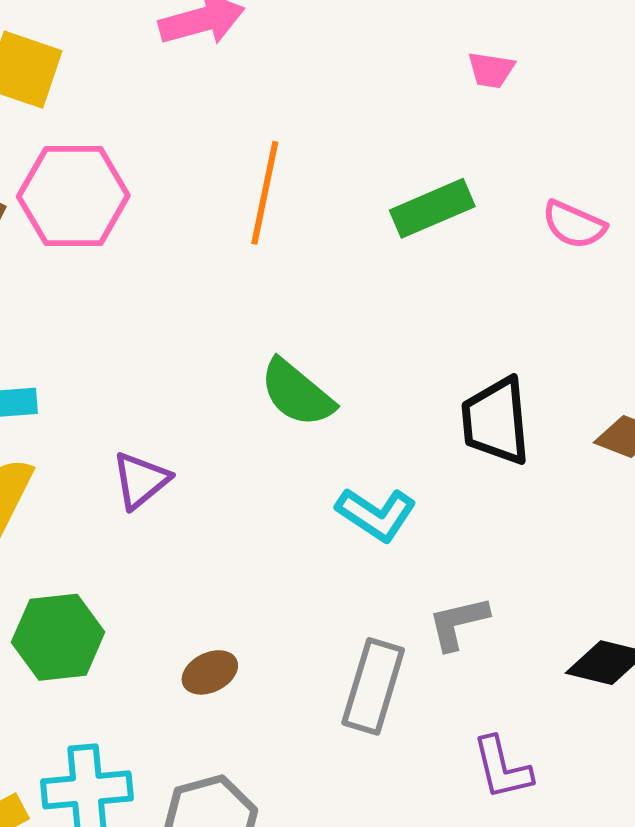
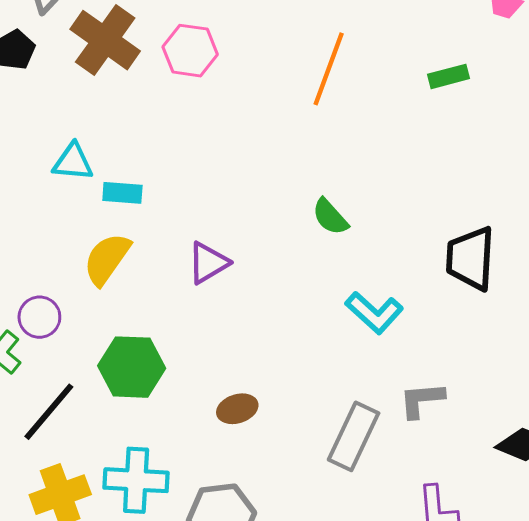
pink hexagon: (73, 196) -> (190, 51), size x0.7
green rectangle: (432, 208) -> (449, 76), moved, size x0.7
green semicircle: (297, 393) -> (330, 217), size x0.7

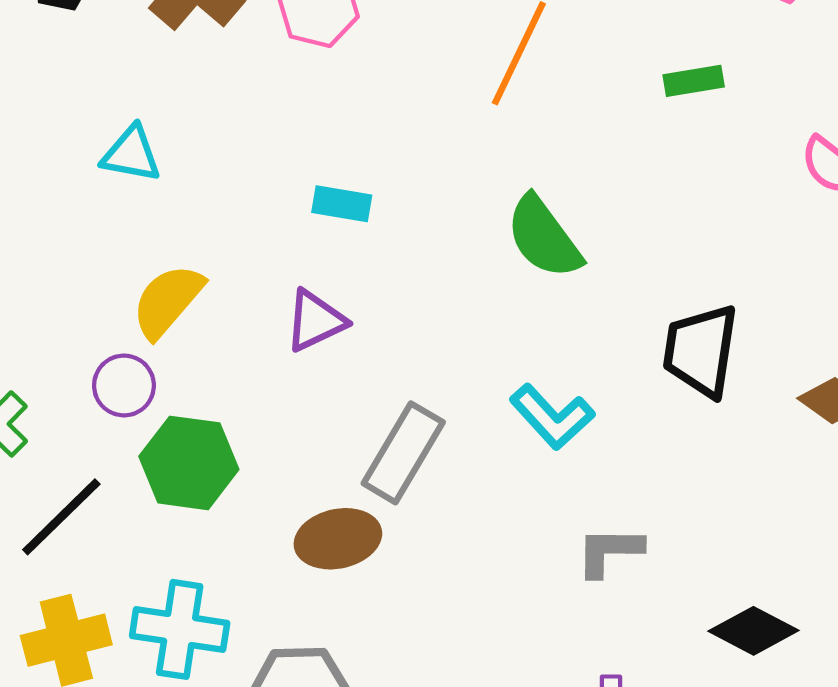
cyan rectangle: (122, 193) -> (342, 204), moved
green semicircle: (330, 217) -> (544, 237), moved, size x1.5
purple circle: (39, 317) -> (124, 385), moved
brown ellipse: (237, 409) -> (338, 539), size x1.4
gray rectangle: (354, 436) -> (403, 453), moved

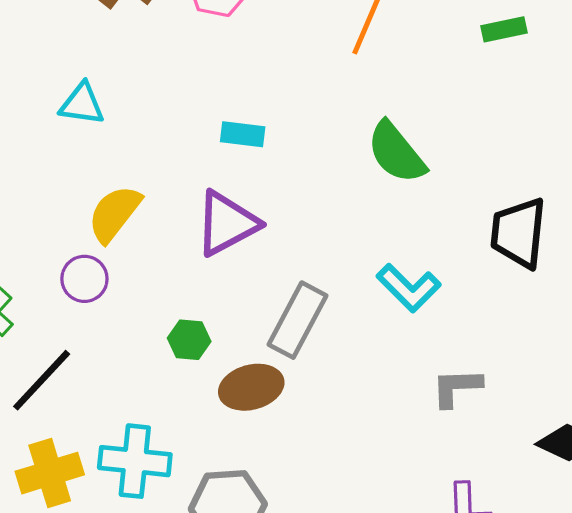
purple triangle: (315, 321) -> (227, 223), size x1.4
green hexagon: (189, 463) -> (189, 340), moved, size x0.6

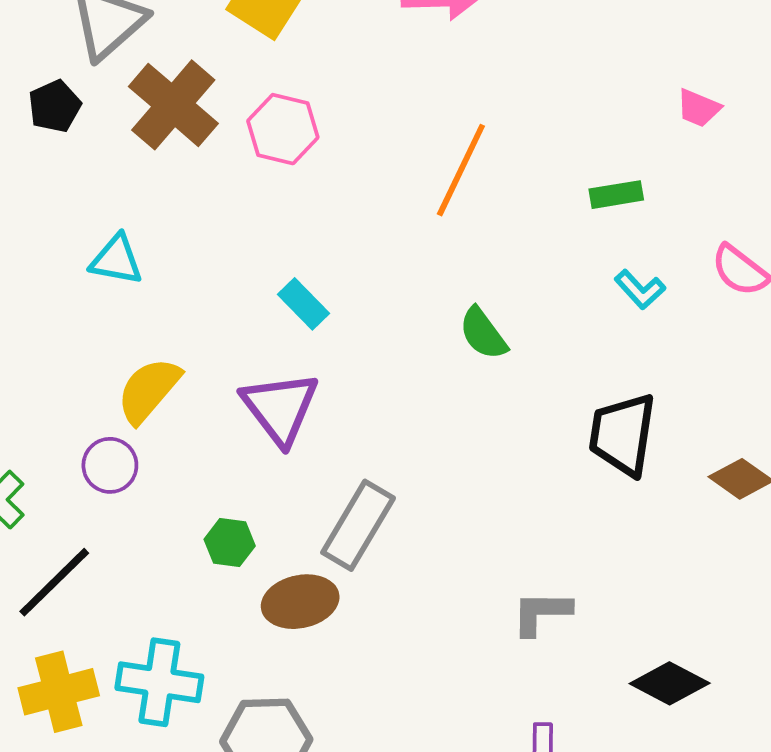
cyan rectangle: (243, 134) -> (304, 304), turned 36
green semicircle: (396, 153) -> (483, 334), size x0.7
purple triangle: (227, 223) -> (280, 408), turned -42
cyan L-shape: (409, 288) -> (640, 290), moved, size x0.7

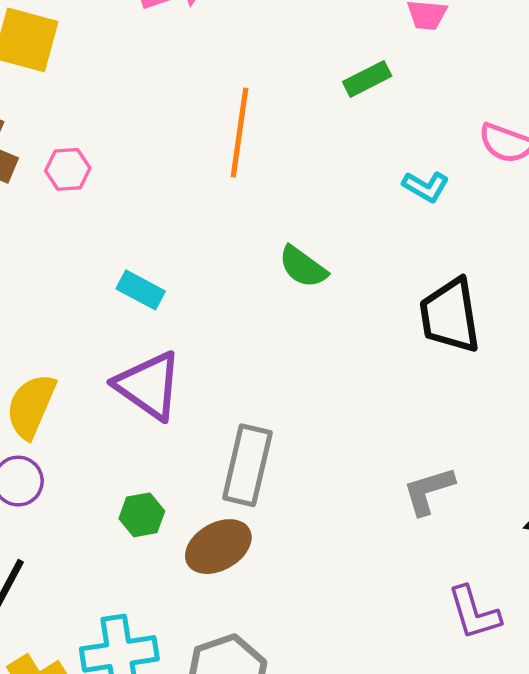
pink hexagon: (283, 129) -> (68, 169), moved, size x0.7
green rectangle: (616, 195) -> (367, 79), moved

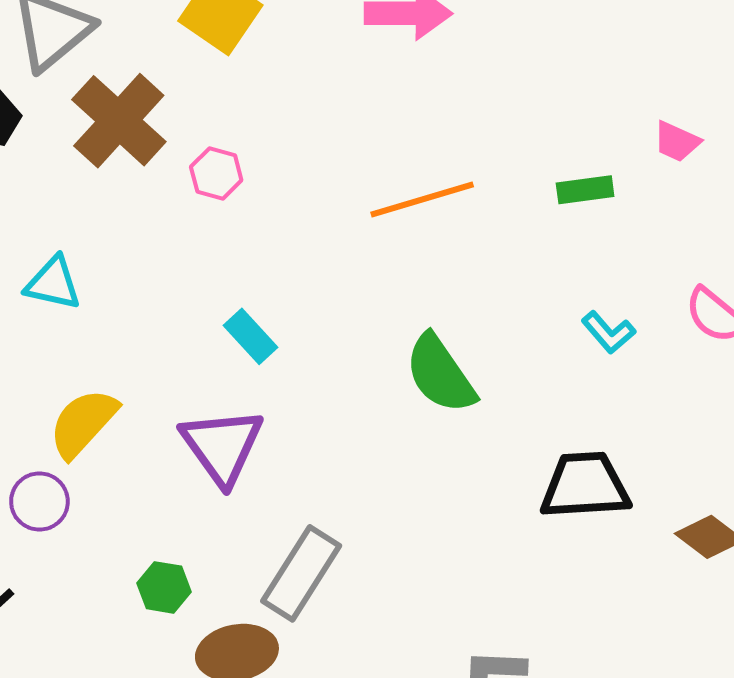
orange line: (240, 132) -> (422, 199), turned 46
green semicircle: (303, 267) -> (440, 374), size x1.4
black trapezoid: (450, 316) -> (585, 486), turned 76

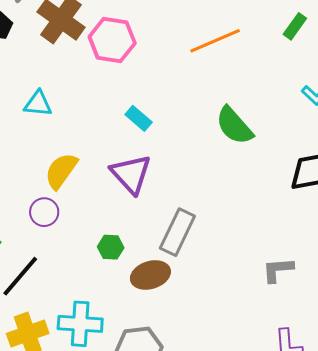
pink hexagon: (216, 174) -> (112, 40), size x1.8
green rectangle: (585, 190) -> (295, 26), turned -40

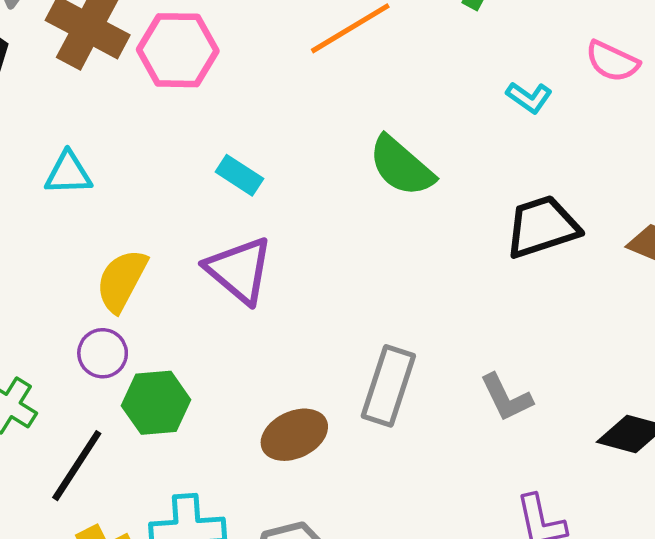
gray rectangle: (177, 232) -> (388, 386), moved
green hexagon: (111, 247) -> (156, 403), moved, size x1.5
gray L-shape: (278, 270) -> (506, 398), turned -104

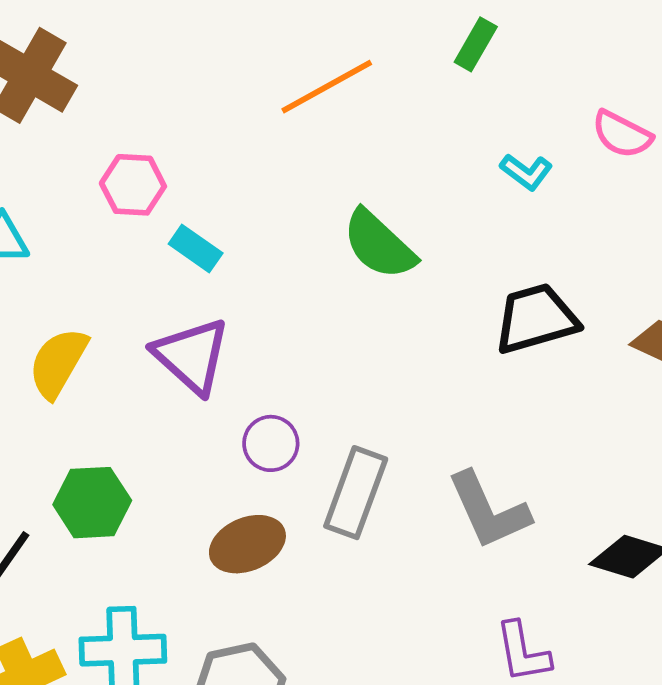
pink hexagon: (178, 50) -> (133, 185), moved, size x0.7
purple circle: (103, 353) -> (271, 443), moved
gray L-shape: (506, 398) -> (489, 510), size x1.4

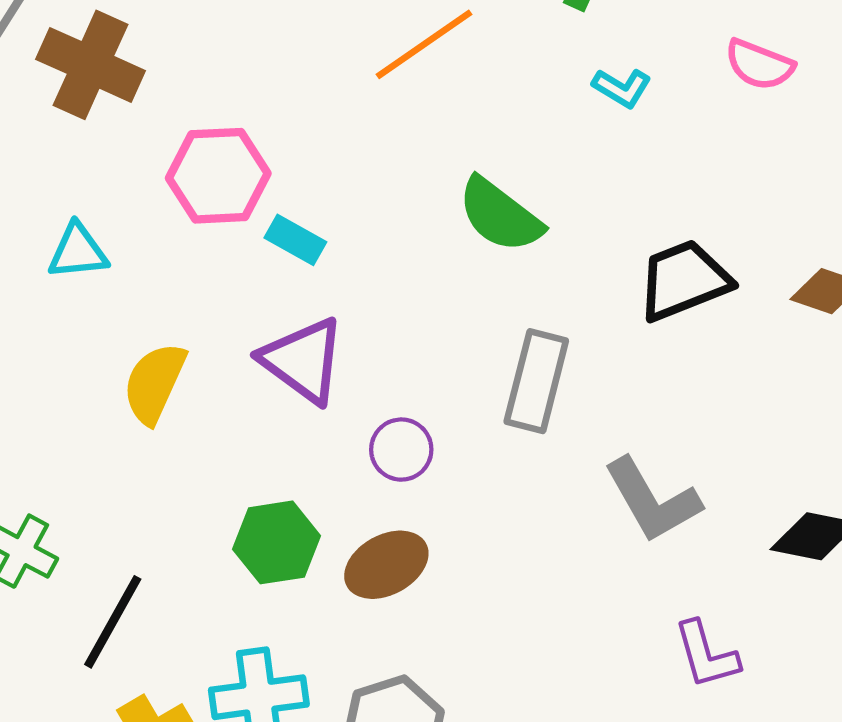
cyan L-shape: (526, 172) -> (622, 88), moved
pink hexagon: (133, 185) -> (218, 176), size x1.4
gray rectangle: (356, 493) -> (536, 381), moved
green hexagon: (92, 503) -> (277, 542), moved

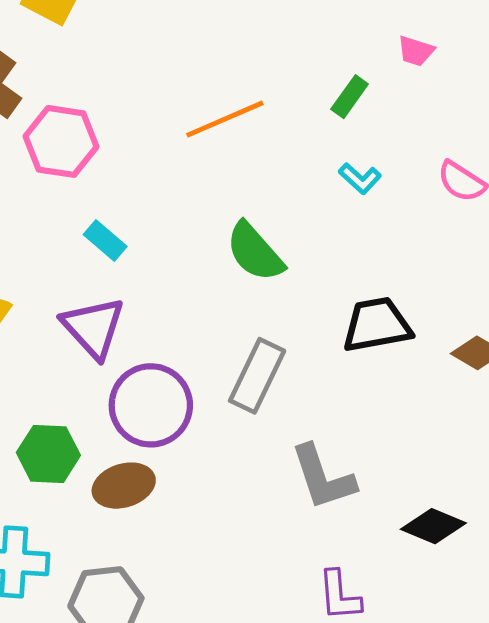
pink hexagon: (218, 176) -> (61, 141), moved
purple circle: (401, 450) -> (151, 405), size x1.8

